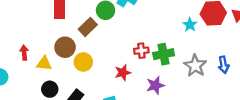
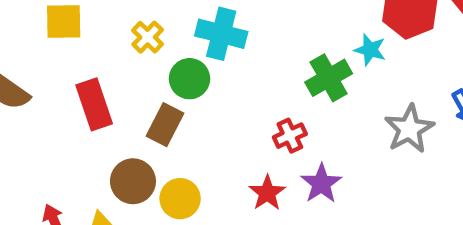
green cross: (164, 54) -> (329, 78), moved
gray star: (195, 66) -> (409, 129), turned 30
purple star: (155, 85) -> (321, 184), moved

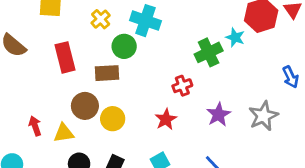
brown rectangle: (165, 125) -> (107, 73), turned 55
gray star: (409, 129) -> (263, 116), moved
purple star: (321, 184) -> (219, 114), moved

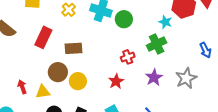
green circle: (124, 46) -> (124, 19), moved
green cross: (209, 52) -> (157, 44), moved
red rectangle: (65, 57) -> (43, 37), turned 40

